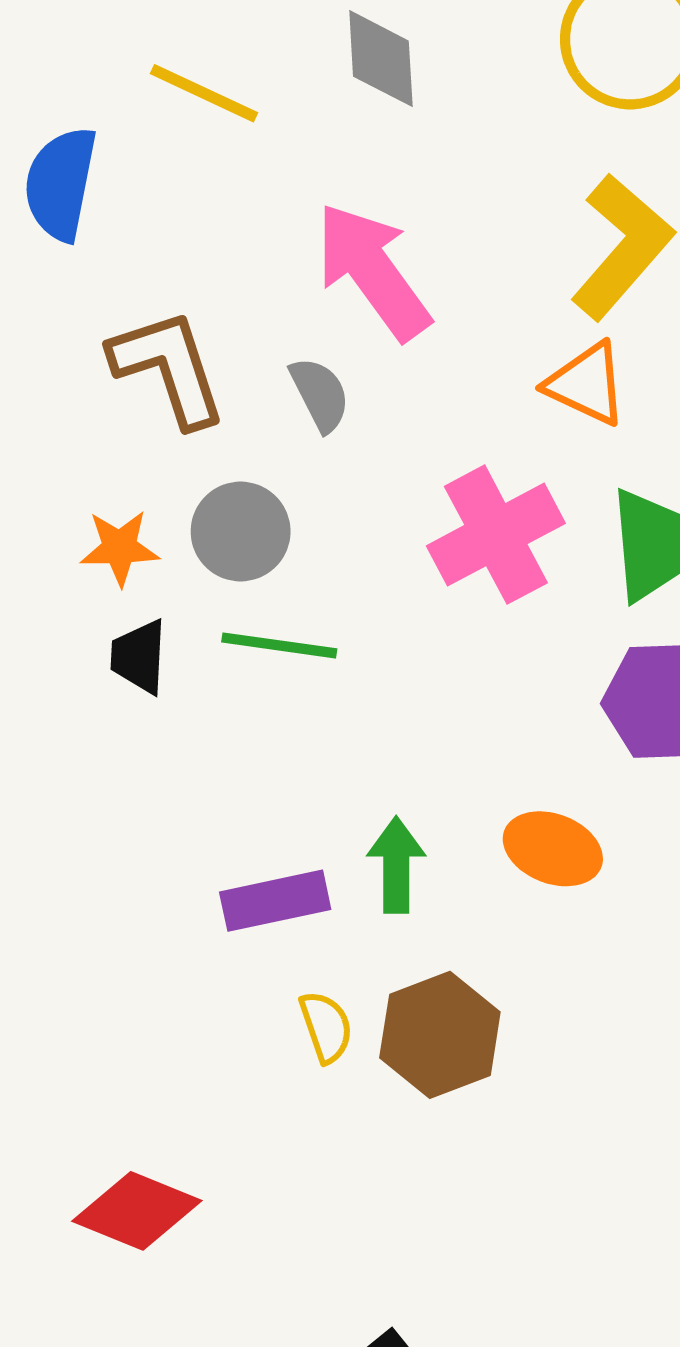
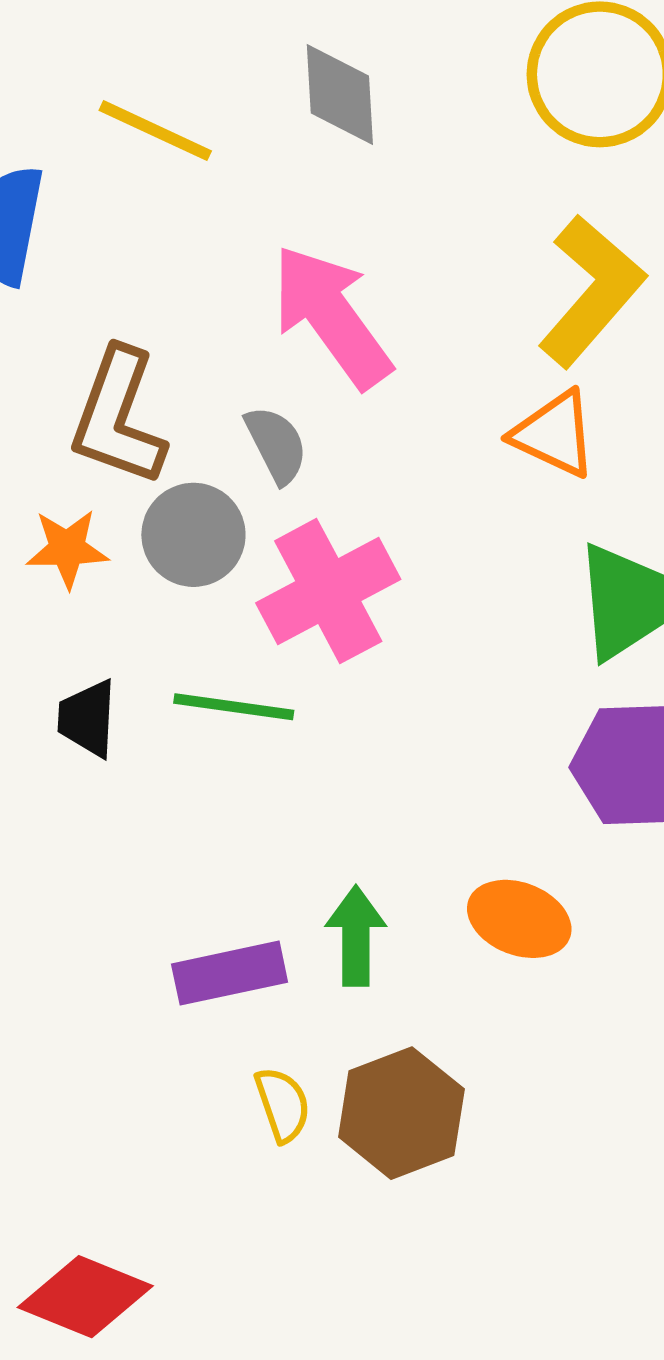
brown L-shape: (168, 368) -> (118, 417), turned -142
gray circle: (241, 531) -> (193, 535), moved
pink cross: (496, 535) -> (328, 591), moved
orange star: (120, 548) -> (67, 549), moved

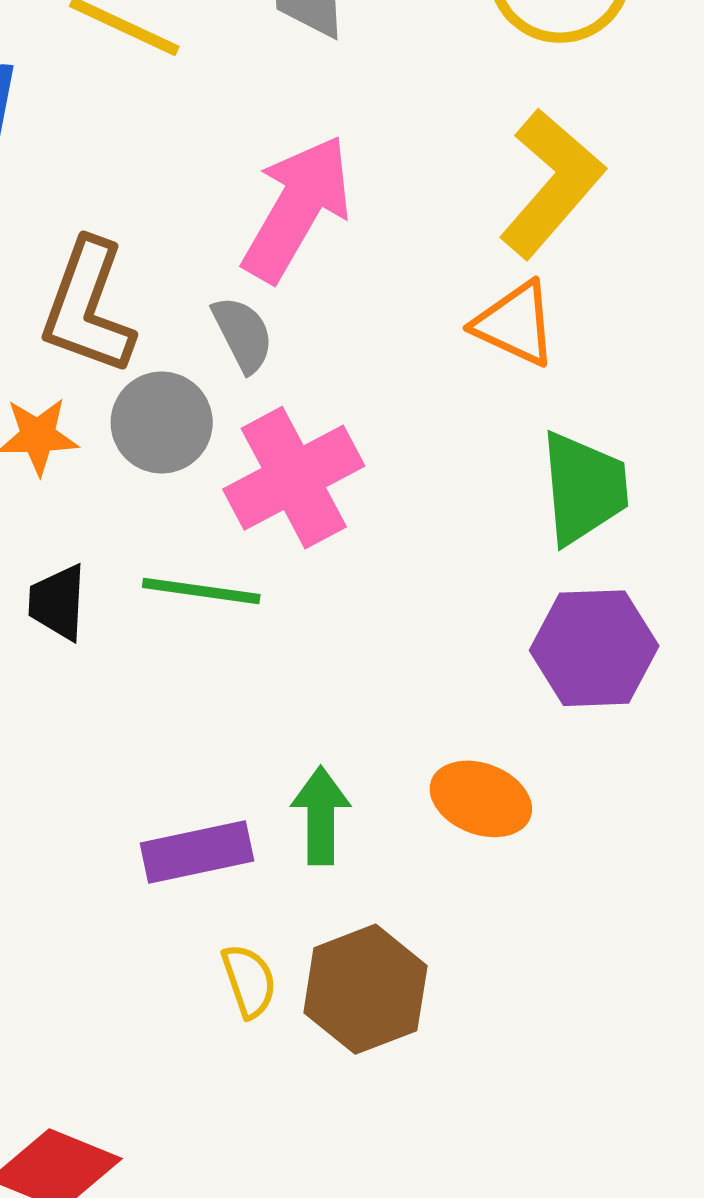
pink arrow: (331, 316) -> (297, 208), turned 66

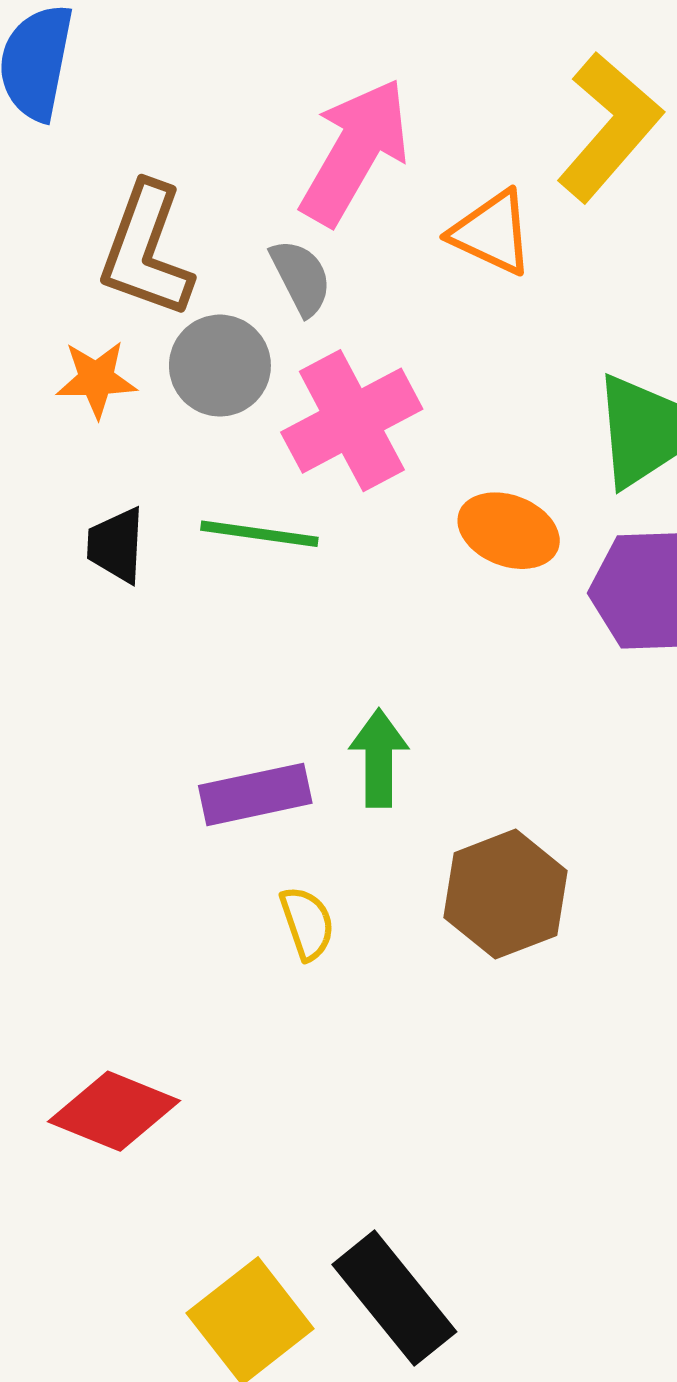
orange triangle: (515, 324) -> (492, 233), moved
orange ellipse: (481, 799) -> (509, 531), moved
brown hexagon: (365, 989) -> (505, 894), moved

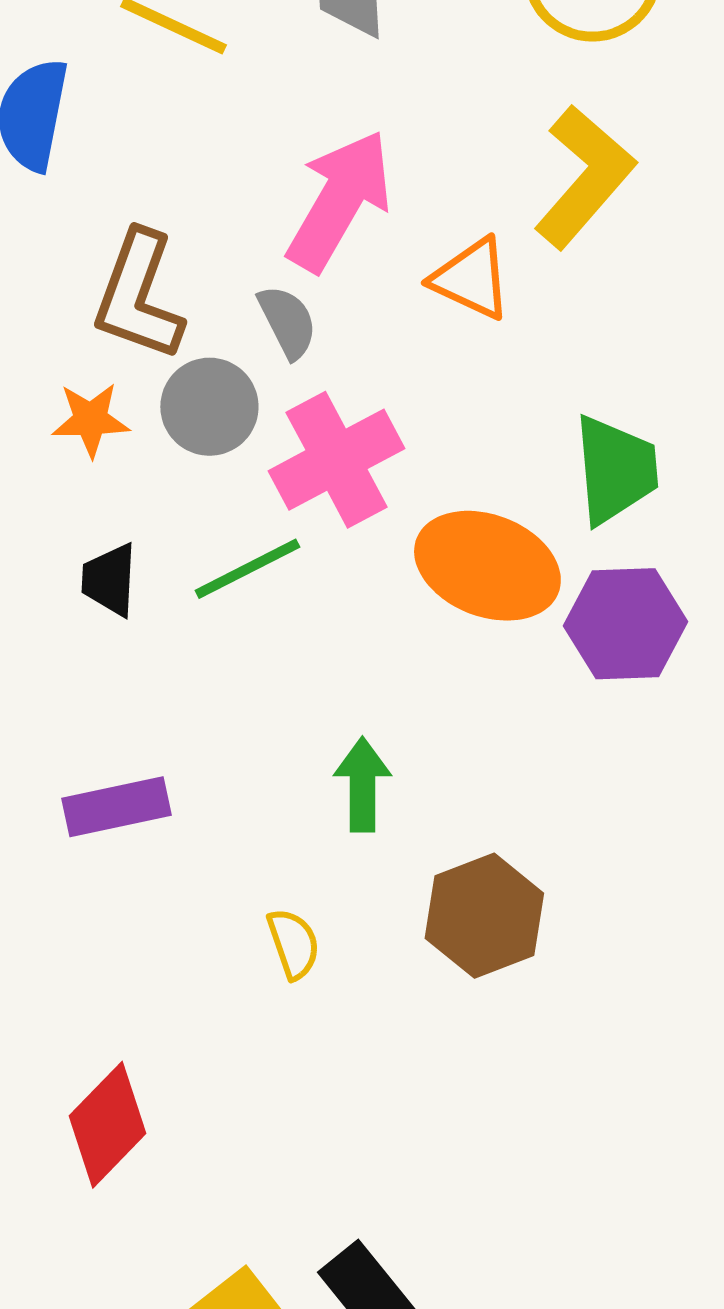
orange ellipse: (509, 531) -> (487, 566), size x1.5
green line: (259, 534) -> (247, 569), turned -35
purple rectangle: (255, 794) -> (116, 807), moved
red diamond: (114, 1111) -> (107, 1125), turned -68

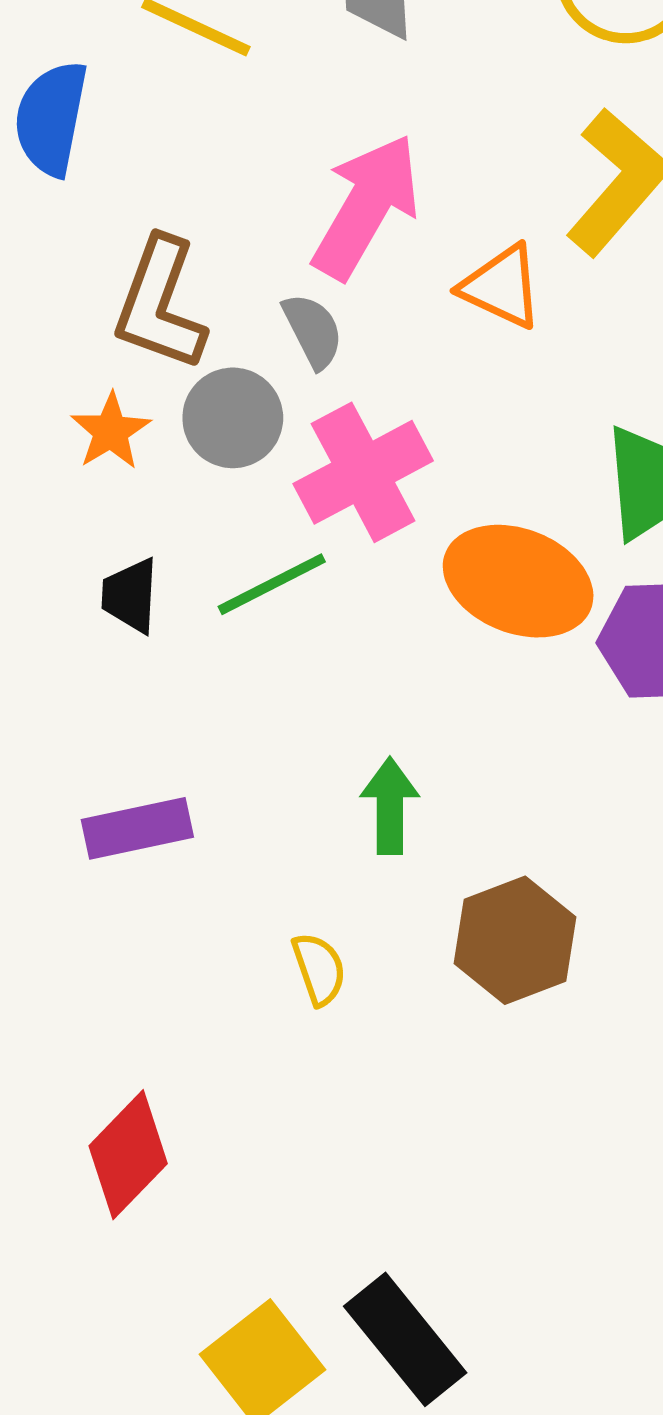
orange star: (90, 420) -> (111, 431), turned -30

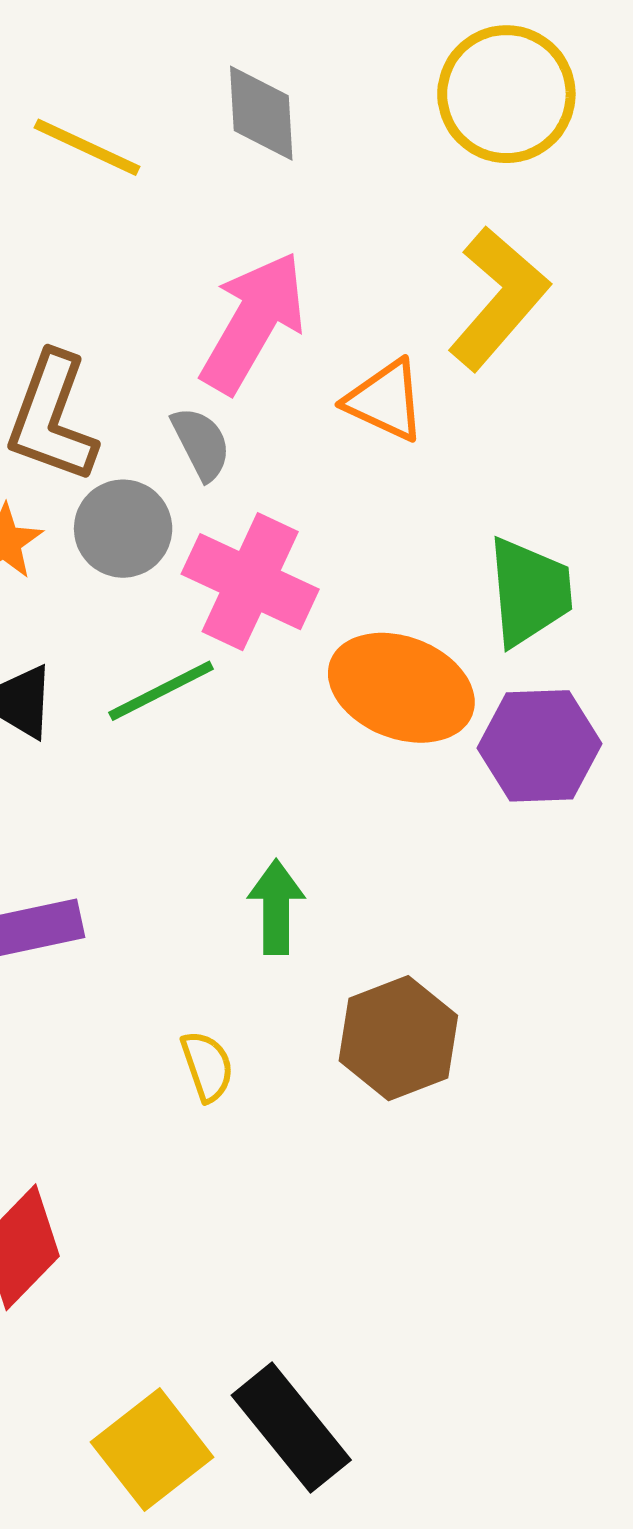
pink cross: (363, 472) -> (250, 582), turned -37

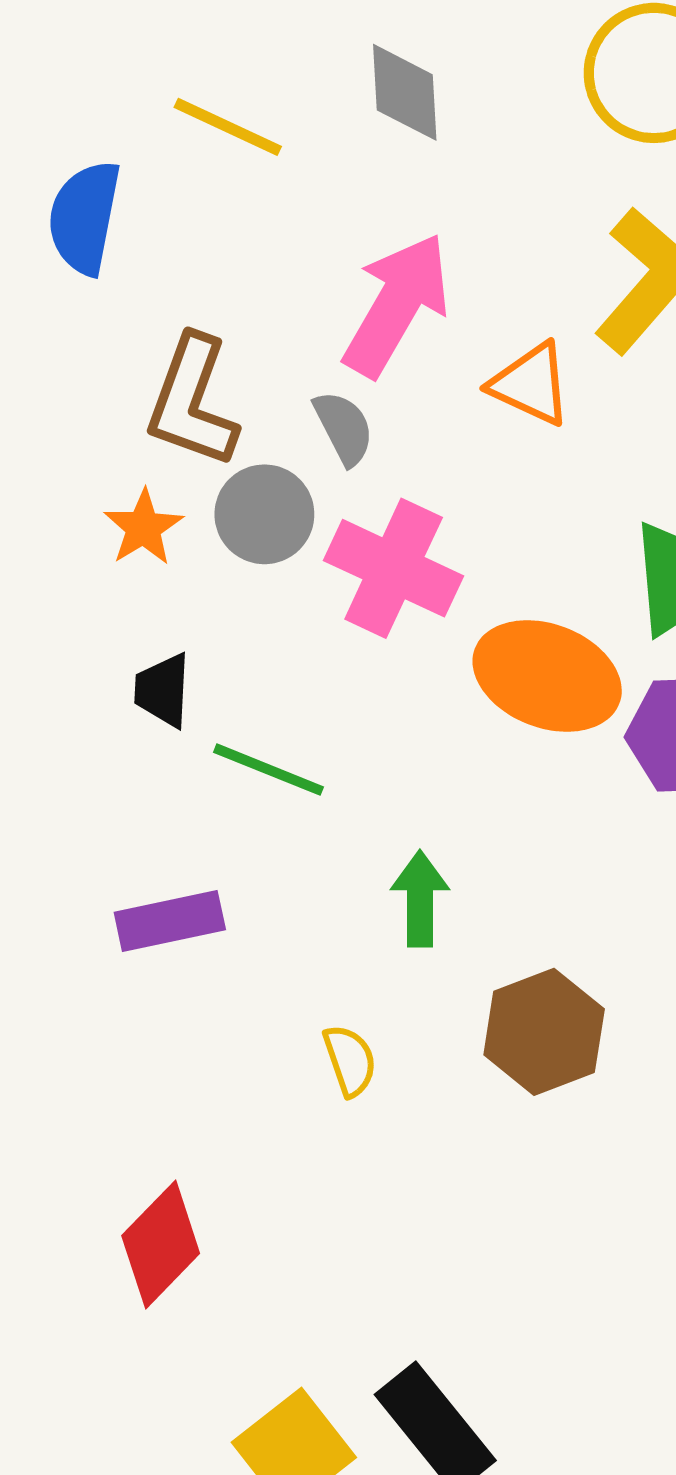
green line: (161, 691) -> (268, 770), moved, turned 49

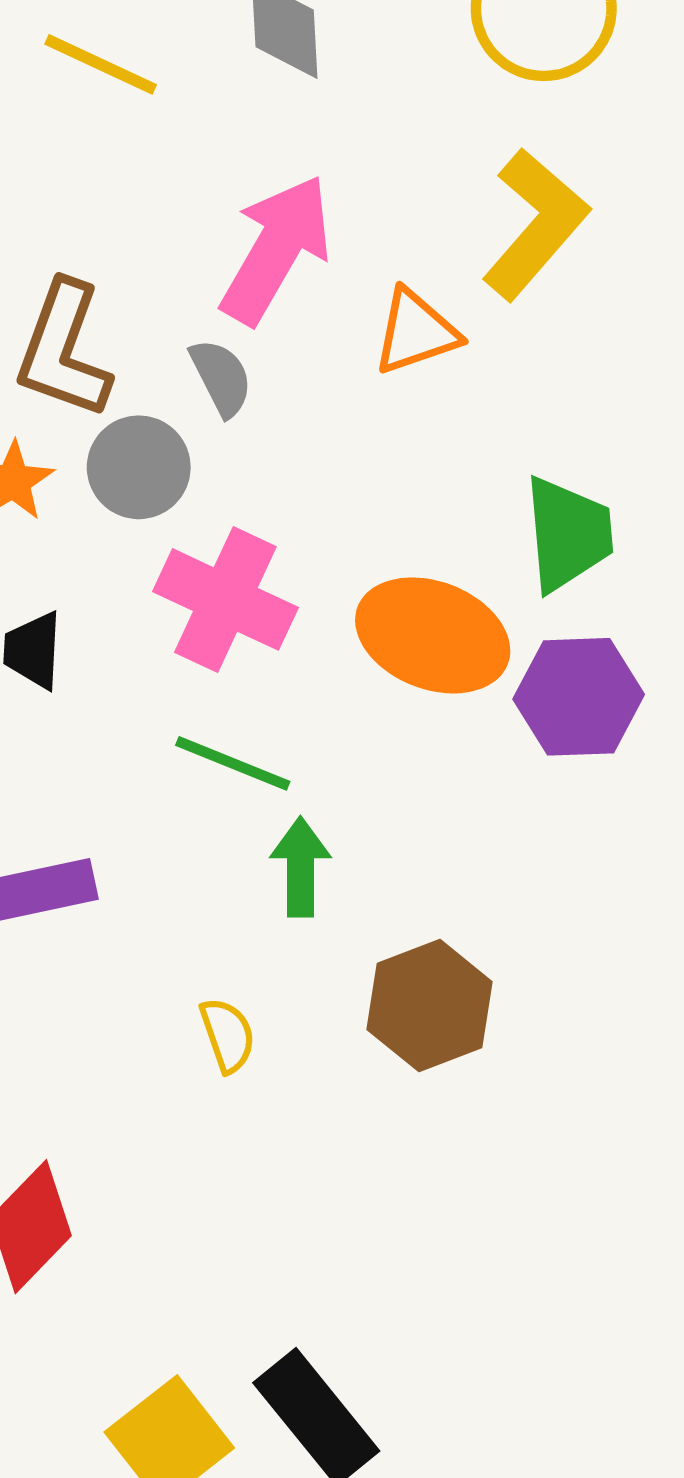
orange triangle: (531, 384) -> (416, 332), turned -44
pink cross: (394, 568) -> (225, 599), moved
green line: (268, 770) -> (233, 763), moved

